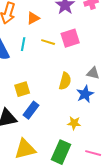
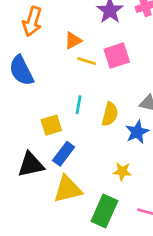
orange triangle: (33, 18) -> (73, 41), moved
cyan line: (23, 44) -> (79, 105), moved
yellow triangle: (25, 149) -> (68, 189), moved

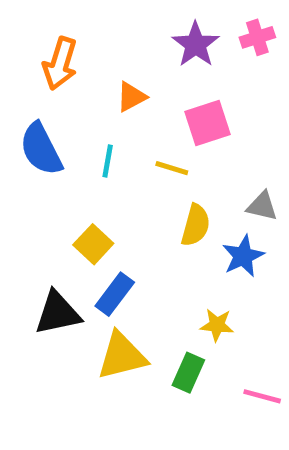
yellow line: (87, 61) -> (172, 168), moved
cyan line: (79, 105) -> (108, 161), moved
yellow square: (51, 125) -> (93, 244), turned -30
green rectangle: (104, 211) -> (188, 373), moved, size x0.7

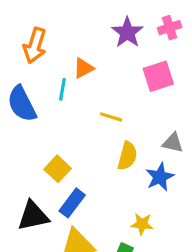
pink square: (207, 123) -> (158, 76), moved
cyan line: (108, 161) -> (62, 89), moved

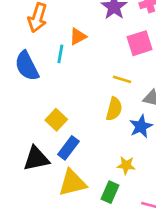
yellow line: (111, 117) -> (122, 79), moved

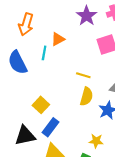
yellow line: (122, 79) -> (83, 75), moved

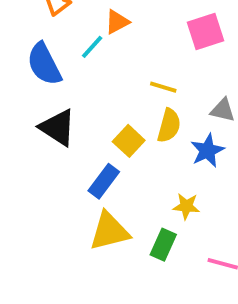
cyan line: (44, 53) -> (92, 47), turned 32
yellow square: (41, 105) -> (129, 141), moved
black triangle: (25, 136) -> (58, 127), moved, turned 45

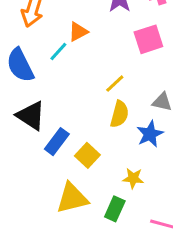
yellow line: (163, 87) -> (115, 84), turned -60
yellow square: (129, 141) -> (87, 155), moved
blue rectangle: (104, 181) -> (57, 142), moved

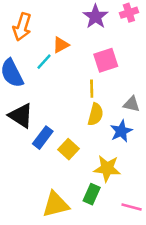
pink square: (148, 39) -> (106, 60), moved
yellow line: (115, 84) -> (92, 89), turned -48
yellow star: (133, 178) -> (107, 168), size x1.5
yellow triangle: (72, 198) -> (56, 204), moved

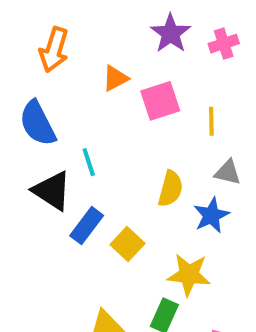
pink cross: (129, 13) -> (224, 44), moved
pink square: (106, 60) -> (160, 101), moved
cyan line: (44, 62) -> (89, 162), moved, turned -60
yellow line: (92, 89) -> (211, 121), moved

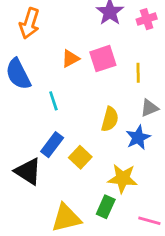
orange triangle: (115, 78) -> (70, 59), moved
gray triangle: (228, 172) -> (149, 108), turned -36
black triangle: (52, 191) -> (28, 171), moved

